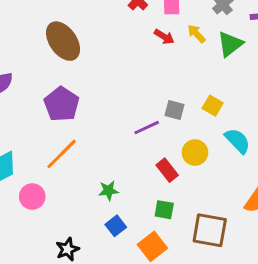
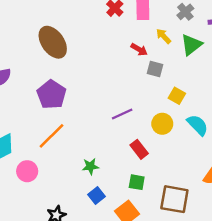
red arrow: (164, 37) -> (139, 50), moved
gray square: (174, 110) -> (155, 69), moved
yellow circle: (195, 153) -> (162, 124), moved

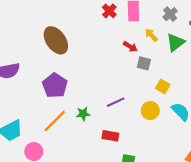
red rectangle: (139, 149) -> (110, 136), moved, turned -42
green star: (90, 166) -> (83, 114), moved

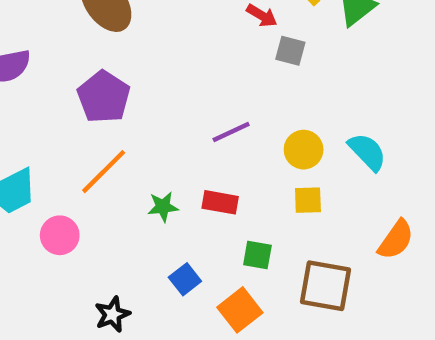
yellow square: (163, 86) -> (308, 200), moved, turned -32
green star: (83, 114) -> (163, 207), moved

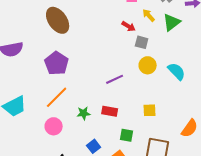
yellow circle: (304, 150) -> (148, 65), moved
cyan semicircle: (367, 152) -> (177, 71), moved
pink circle: (60, 235) -> (54, 126), moved

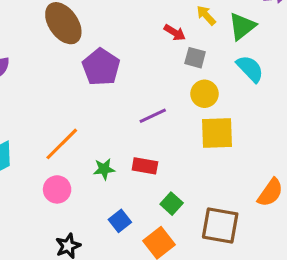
purple pentagon: (57, 63) -> (101, 67), moved
cyan semicircle: (177, 71) -> (250, 69), moved
yellow square: (150, 110) -> (217, 133), moved, size x1.6
green square: (127, 135) -> (172, 204), turned 32

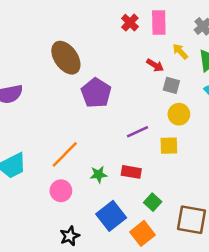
yellow square: (217, 133) -> (169, 146), moved, size x0.7
blue square: (120, 221) -> (111, 216), size x1.6

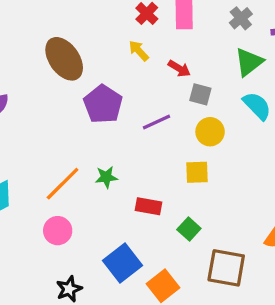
yellow arrow: (180, 51) -> (139, 51), moved
purple line: (137, 132) -> (157, 122), moved
green star: (99, 174) -> (106, 177), moved
green square: (153, 202) -> (189, 229), moved

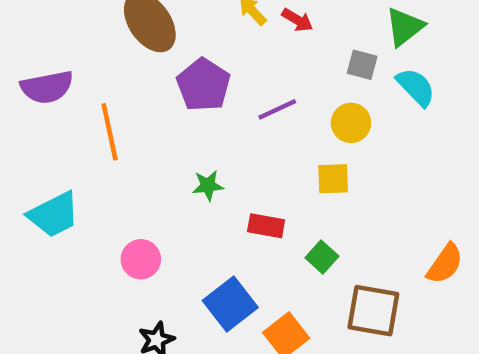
red arrow: (179, 69) -> (297, 20), moved
gray square: (200, 94) -> (362, 65), moved
orange line: (63, 184) -> (110, 132), moved, turned -57

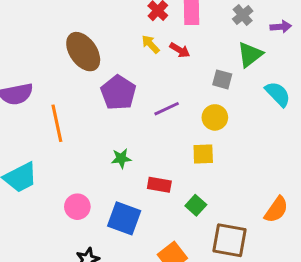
cyan semicircle: (416, 87) -> (278, 94), moved
blue square: (230, 304) -> (124, 218), moved, turned -32

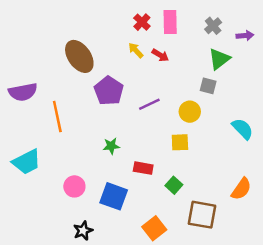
gray square: (222, 79) -> (208, 86), moved
cyan semicircle: (278, 94) -> (243, 129), moved

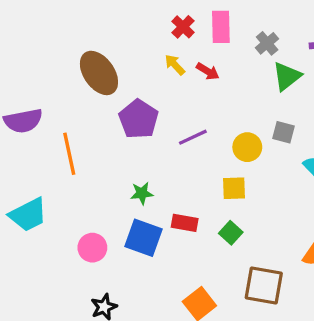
gray cross: (213, 26) -> (267, 43), moved
gray square: (208, 86) -> (284, 132), moved
green square: (174, 185) -> (231, 233), moved
blue square: (114, 196) -> (143, 238), moved

